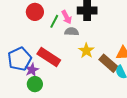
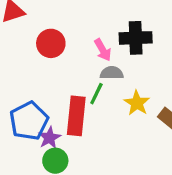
green line: (54, 21) -> (96, 94), moved
red rectangle: (49, 57) -> (76, 116), turned 65

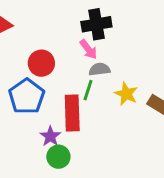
black cross: (136, 38) -> (96, 24), moved
red circle: (51, 43) -> (41, 63), moved
blue pentagon: (29, 121) -> (27, 96), moved

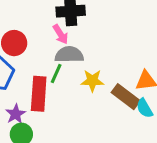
gray semicircle: (100, 69) -> (69, 55), size x1.4
yellow star: (126, 94) -> (92, 81), turned -30

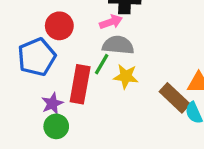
pink arrow: (60, 34) -> (111, 22), turned -84
yellow star: (92, 81) -> (126, 76), moved

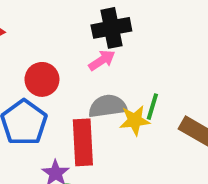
gray semicircle: (118, 45) -> (108, 106), moved
green line: (102, 64) -> (152, 107), moved

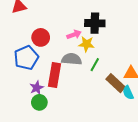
black cross: (111, 28) -> (95, 23), moved
yellow star: (135, 120) -> (86, 44), moved

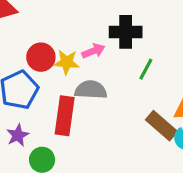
yellow star: (86, 44) -> (67, 62), moved
green line: (95, 65) -> (146, 69), moved
purple star: (37, 88) -> (18, 135), moved

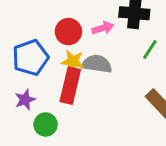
red circle: (41, 57) -> (68, 32), moved
yellow star: (67, 62) -> (73, 61), moved

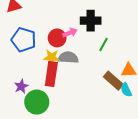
red circle: (68, 32) -> (57, 38), moved
blue pentagon: (30, 58) -> (24, 40), moved, turned -30
green circle: (46, 124) -> (37, 102), size x1.5

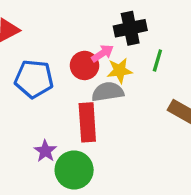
yellow star: (52, 57) -> (120, 71), moved

